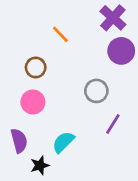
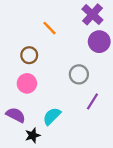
purple semicircle: (19, 141) -> (16, 115), turned -48

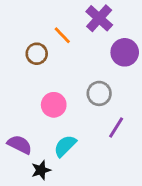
purple cross: (92, 14) -> (99, 18), moved
brown circle: (29, 55) -> (37, 54), moved
pink circle: (27, 83) -> (54, 105), moved

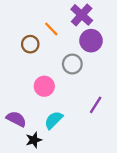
purple circle: (125, 52) -> (91, 41), moved
gray circle: (99, 93) -> (72, 64), moved

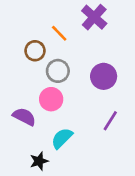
purple circle: (91, 41) -> (104, 76), moved
gray circle: (72, 64) -> (58, 71), moved
purple semicircle: (16, 119) -> (24, 117), moved

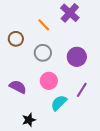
brown circle: (35, 51) -> (16, 39), moved
pink circle: (51, 99) -> (49, 81), moved
cyan semicircle: (62, 138) -> (59, 103), moved

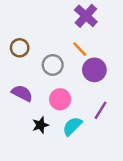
orange line: (44, 25) -> (80, 49), moved
purple semicircle: (18, 87) -> (22, 93), moved
black star: (29, 120) -> (40, 125), moved

